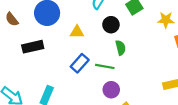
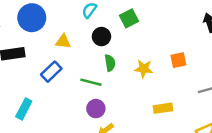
yellow star: (166, 20) -> (144, 69), moved
blue rectangle: (80, 63) -> (51, 72), moved

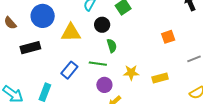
yellow triangle: (63, 42) -> (71, 33), size x1.5
yellow star: (144, 69) -> (131, 73), moved
blue rectangle: (51, 72) -> (69, 70), moved

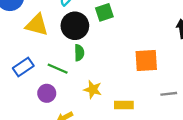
black circle: (102, 25) -> (75, 26), size x1.5
orange square: (168, 37) -> (146, 60), size x1.5
purple circle: (104, 85) -> (47, 93), moved

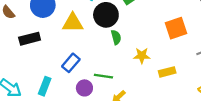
green line: (58, 69) -> (103, 76), moved
yellow star: (93, 89) -> (142, 56), moved
purple circle: (47, 93) -> (84, 88), moved

